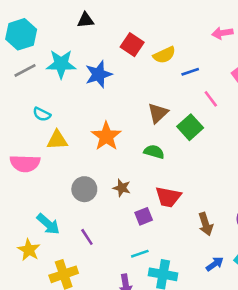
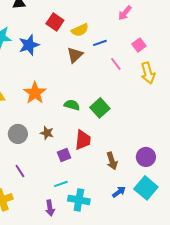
pink arrow: (222, 33) -> (125, 13), turned -42
brown triangle: (158, 113) -> (75, 55), moved
green square: (190, 127) -> (100, 108), moved
red trapezoid: (168, 197) -> (83, 140), turned -95

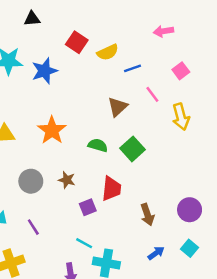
pink arrow: (125, 13) -> (163, 31), turned 42
brown triangle: (75, 55) -> (118, 107), moved
yellow arrow: (148, 73) -> (181, 117), moved
cyan line: (61, 184) -> (84, 243), turned 48
cyan square: (146, 188) -> (190, 248), size x0.6

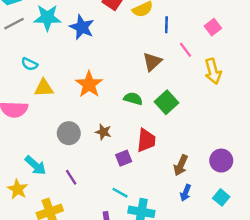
blue line: (132, 68) -> (166, 25), turned -70
blue star: (44, 71) -> (82, 27), turned -30
brown arrow: (147, 215) -> (181, 165), turned 42
blue arrow: (156, 253) -> (186, 193), moved, turned 147

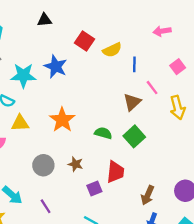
cyan star: (47, 18) -> (23, 75), moved
brown triangle: (152, 62) -> (132, 102), moved

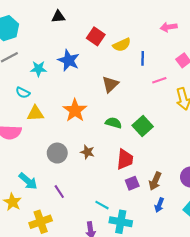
cyan star: (23, 75) -> (38, 69), size x0.7
pink line: (152, 88) -> (159, 80), turned -72
brown triangle: (132, 102) -> (110, 84), moved
purple square: (94, 189) -> (132, 183), moved

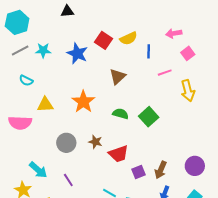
pink arrow: (169, 27) -> (174, 33), moved
red square: (96, 36) -> (103, 40), moved
cyan star: (38, 69) -> (43, 50), moved
cyan semicircle: (23, 93) -> (26, 81), moved
red trapezoid: (125, 159) -> (118, 154), moved, turned 65

